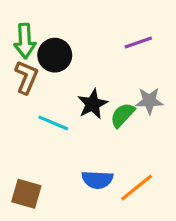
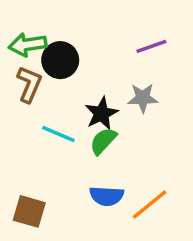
green arrow: (25, 41) -> (28, 45), turned 84
gray star: (149, 101) -> (143, 98), moved
green semicircle: (122, 115) -> (103, 141), moved

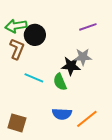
black star: (101, 113) -> (71, 66), moved, turned 30
green semicircle: (103, 141) -> (60, 82), turned -66

